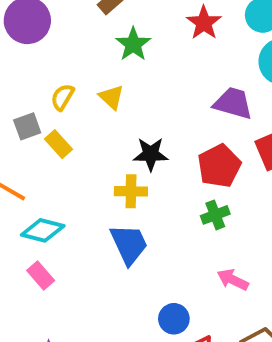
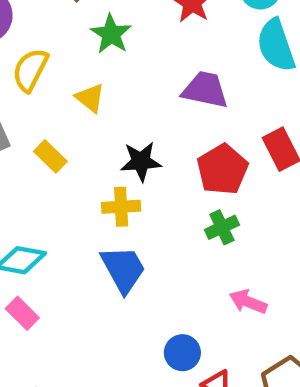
yellow semicircle: (63, 97) -> (30, 70), moved, size x1.4
purple trapezoid: (233, 103) -> (205, 90), moved
yellow rectangle: (59, 144) -> (50, 156), moved

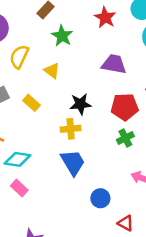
red pentagon: (222, 169) -> (125, 107), turned 30
blue circle: (182, 353) -> (100, 198), moved

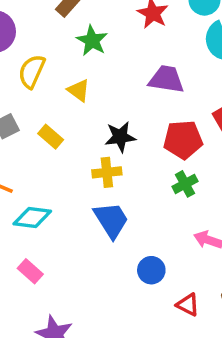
pink rectangle: (19, 188) -> (30, 271), moved

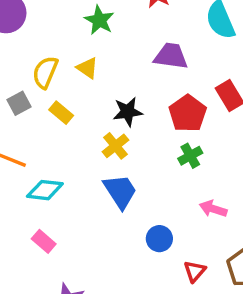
yellow semicircle: (32, 71) -> (45, 72), moved
red pentagon: (183, 140) -> (188, 113), turned -30
yellow cross: (107, 172) -> (115, 146), turned -32
red triangle: (188, 305) -> (195, 271), turned 45

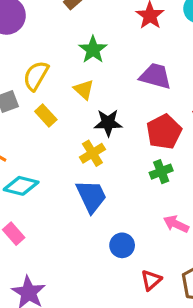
green star: (99, 20) -> (93, 50), moved
yellow triangle: (87, 68) -> (84, 90), moved

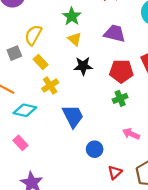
yellow triangle: (84, 90) -> (75, 39), moved
red pentagon: (164, 132) -> (121, 71), turned 30
yellow cross: (92, 153) -> (50, 85), moved

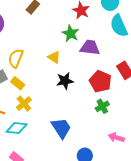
green star: (72, 16) -> (71, 33), moved
yellow rectangle: (41, 62) -> (18, 83), moved
red pentagon: (121, 71) -> (100, 81), turned 30
yellow cross: (50, 85) -> (24, 104), moved

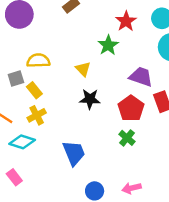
purple trapezoid: (90, 48) -> (141, 77), moved
yellow semicircle: (16, 58) -> (38, 61), turned 54
green cross: (102, 106) -> (127, 138), turned -32
pink arrow: (116, 137) -> (132, 188), moved, turned -42

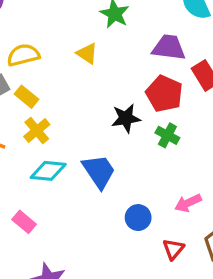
black star: (90, 99) -> (126, 118), moved
cyan diamond: (22, 142) -> (48, 171), moved

